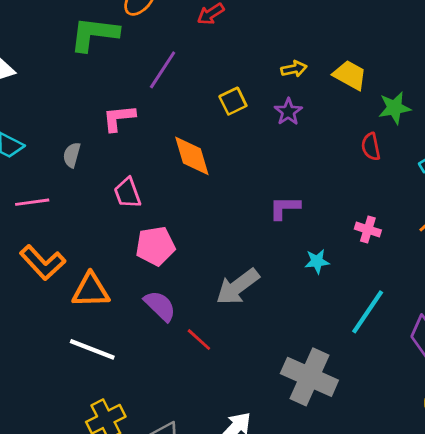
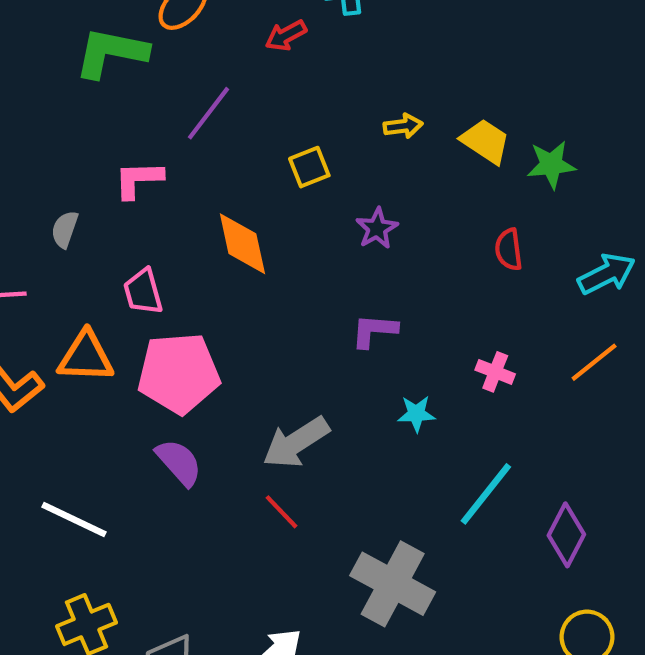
green star: (394, 108) -> (551, 165), moved
purple star: (288, 112) -> (377, 228), moved
pink pentagon: (155, 246) -> (179, 373), size x1.4
orange triangle: (91, 290) -> (86, 357), moved
red line: (199, 340) -> (282, 512), moved

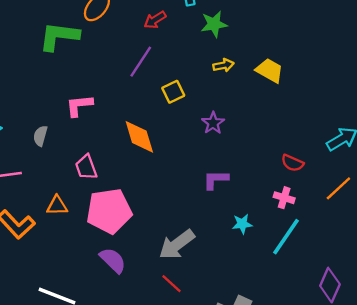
purple line: (208, 113) -> (141, 62), moved
green star: (551, 165) -> (214, 24), moved
red semicircle: (509, 249) -> (292, 163), moved, turned -55
orange triangle: (86, 357) -> (57, 206), size x0.7
cyan line: (486, 494) -> (286, 237), moved

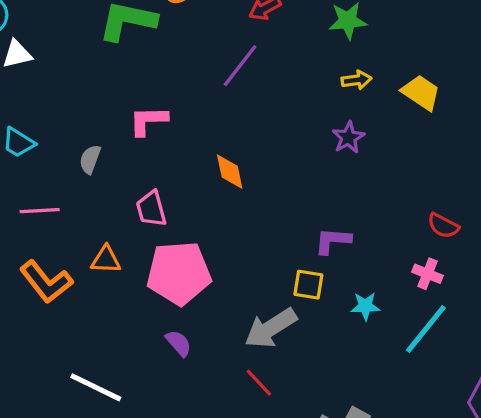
yellow square: (173, 92) -> (308, 285), moved, turned 30
purple star: (213, 123) -> (348, 137), moved
orange diamond: (139, 137) -> (230, 172), size x0.7
purple semicircle: (113, 260) -> (179, 343), size x0.7

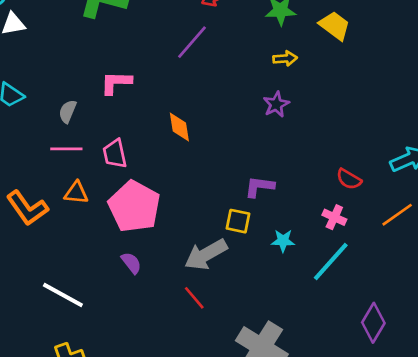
yellow trapezoid: (421, 92) -> (335, 26), moved
pink line: (40, 211) -> (66, 149), moved
pink pentagon: (179, 273) -> (134, 206), turned 30

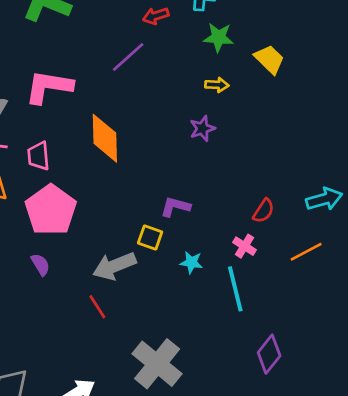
pink L-shape: (116, 83) -> (49, 87), size x1.5
orange diamond: (179, 127) -> (105, 138), size x1.6
red semicircle: (349, 179) -> (264, 211), turned -95
cyan line: (331, 262) -> (235, 289), turned -63

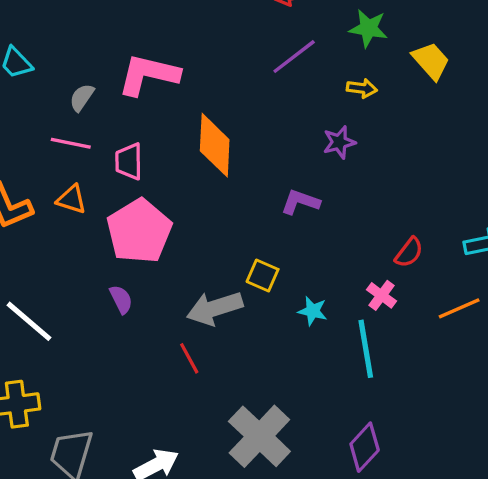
purple line: (128, 57) -> (294, 57), moved
purple L-shape: (175, 207) -> (300, 202), moved
purple diamond: (269, 354) -> (365, 447), moved

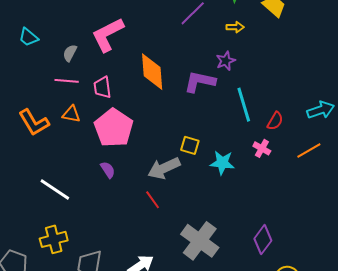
pink L-shape: (148, 75) -> (108, 35), turned -33
purple L-shape: (300, 202) -> (200, 82), moved, size x1.4
cyan star: (313, 311) -> (222, 163), size x1.4
cyan line: (366, 349) -> (244, 105), moved

